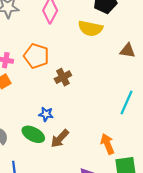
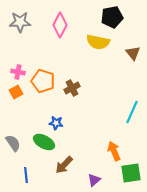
brown triangle: (128, 51) -> (133, 53), moved, turned 42
orange pentagon: (36, 56) -> (43, 81), moved
brown arrow: (60, 139) -> (64, 165), moved

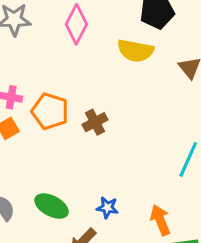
blue star: (56, 123) -> (107, 208), moved

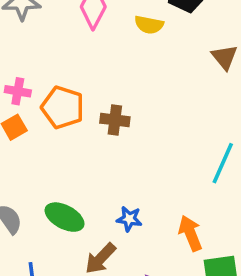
yellow semicircle: (135, 51) -> (149, 25), moved, size x0.7
brown cross: (95, 122) -> (115, 120), turned 35

